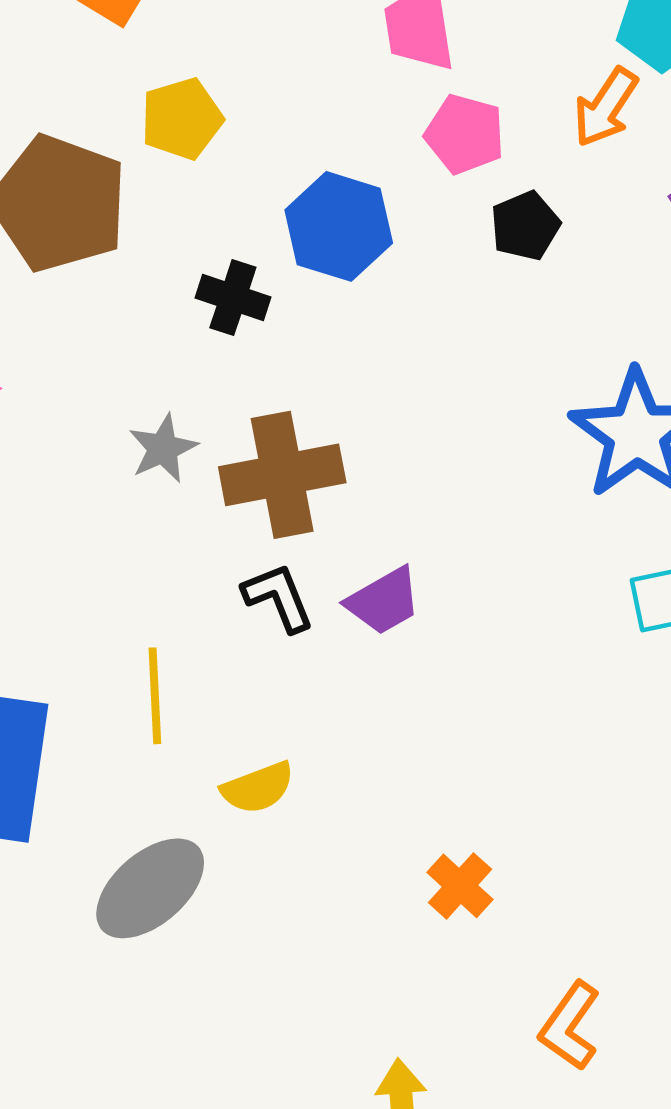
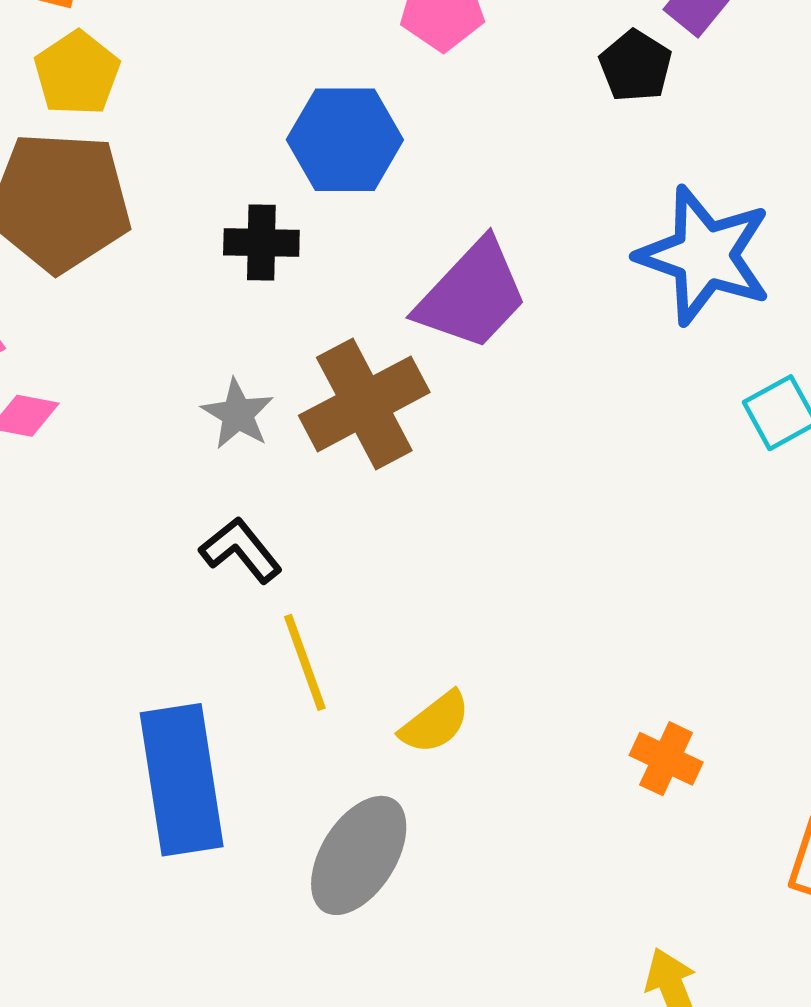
yellow pentagon: (182, 119) -> (77, 73), moved
black pentagon: (525, 226) -> (636, 66), moved
black L-shape: (278, 597) -> (241, 550), moved
purple trapezoid: (384, 601) -> (472, 295), moved, size x1.5

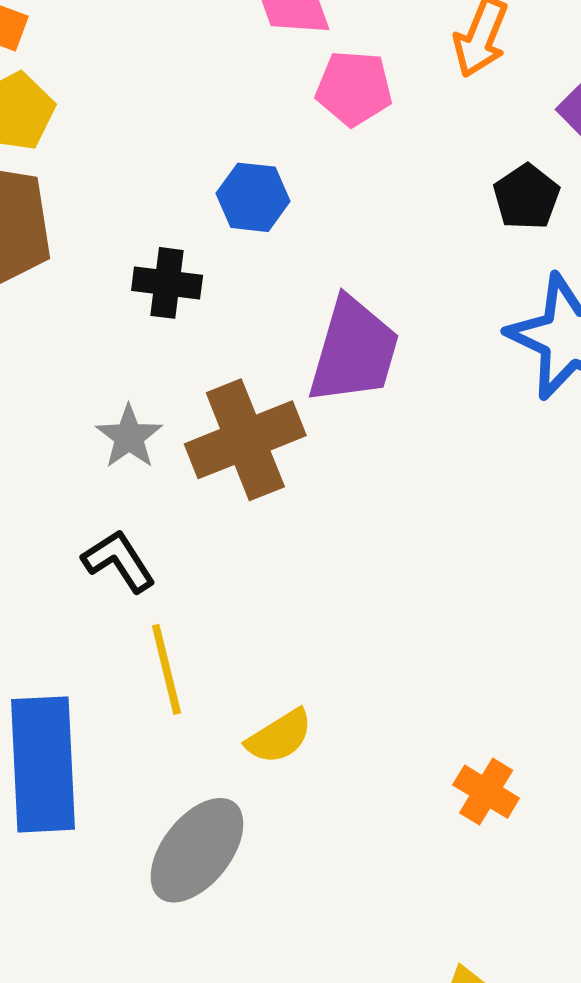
black pentagon: (636, 66) -> (526, 197), moved
blue hexagon: (345, 140) -> (253, 197), size x0.7
purple trapezoid: (472, 295) -> (354, 351), turned -33

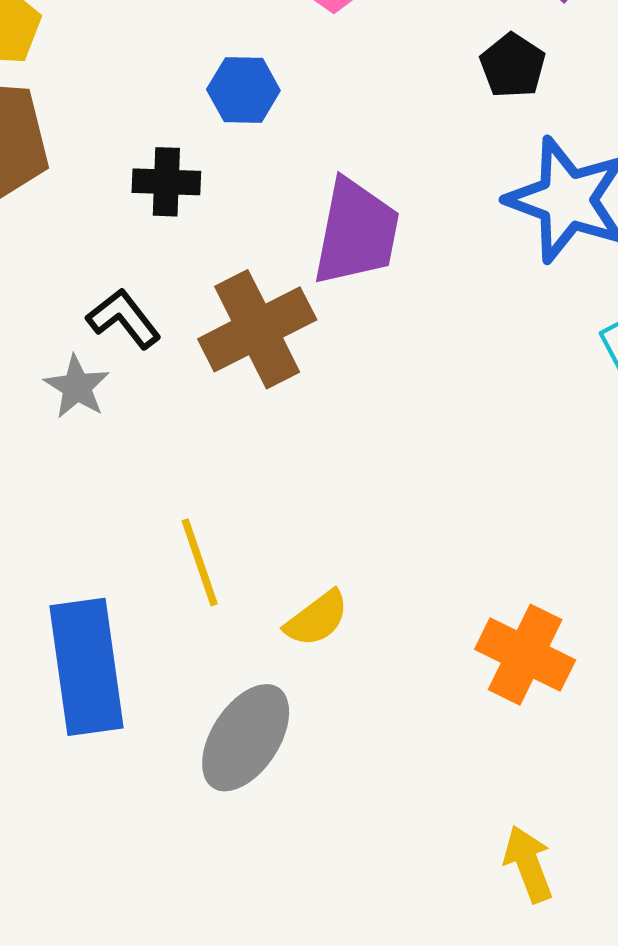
gray star: (129, 437) -> (77, 387), moved
black L-shape: (119, 561) -> (124, 319), moved
orange cross: (486, 792) -> (525, 655), size x1.5

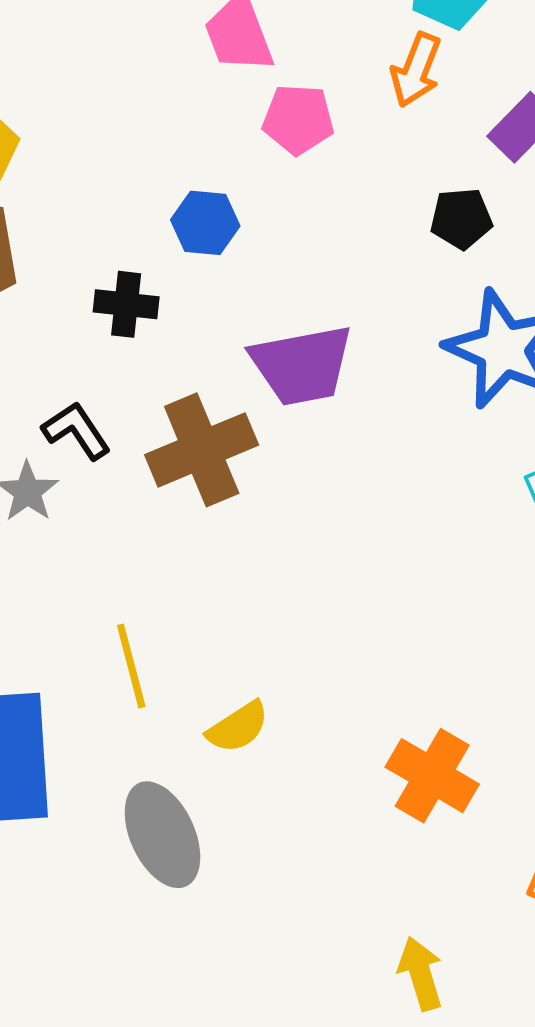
black pentagon: (513, 66) -> (461, 219), turned 30
purple trapezoid: (356, 232) -> (302, 365), turned 64
gray ellipse: (246, 738) -> (162, 835), turned -62

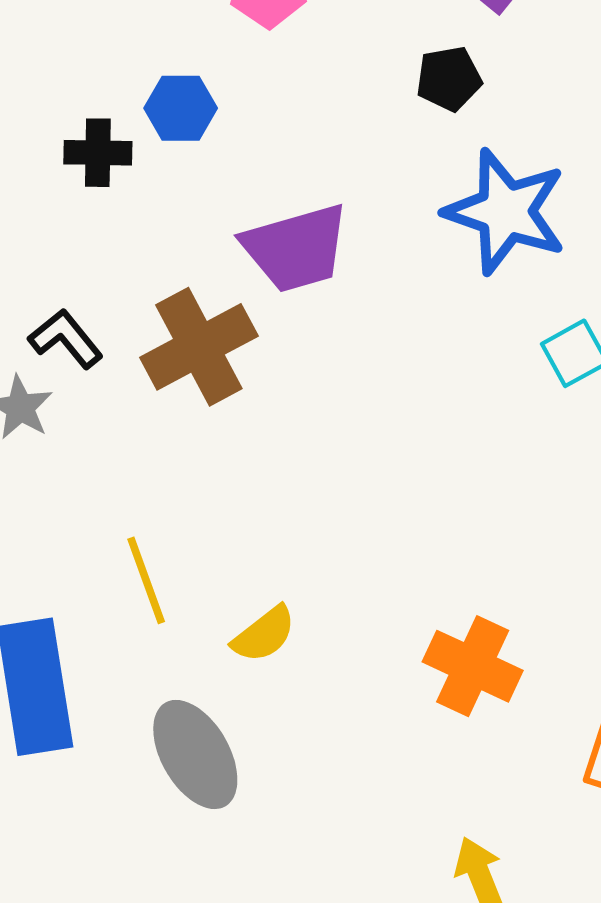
black cross: (126, 304) -> (98, 153), moved

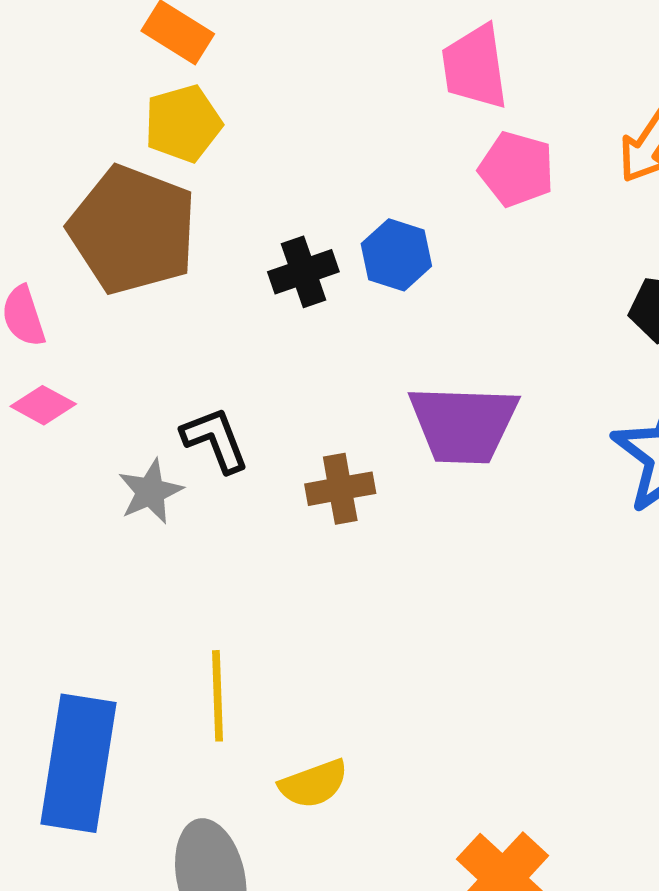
black cross: (98, 153) -> (303, 272), turned -38
brown cross: (199, 347) -> (340, 489), size x0.6

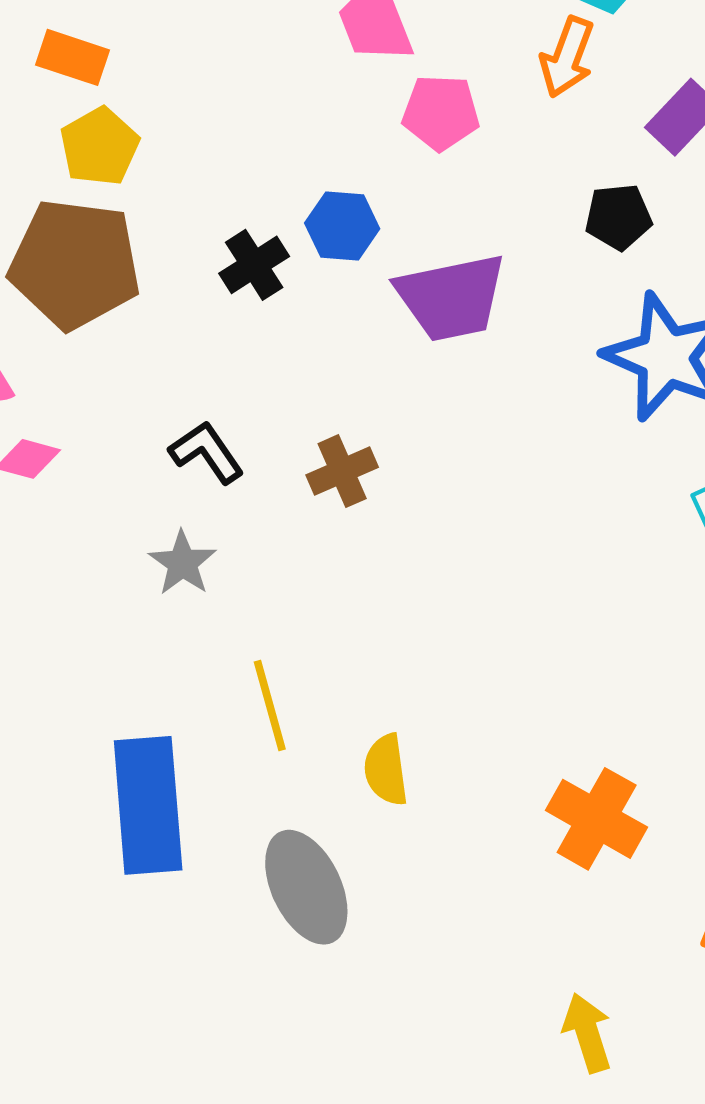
purple trapezoid: (463, 424) -> (451, 297), moved
gray star: (150, 492) -> (182, 563), moved
yellow semicircle: (314, 784) -> (386, 770), turned 116

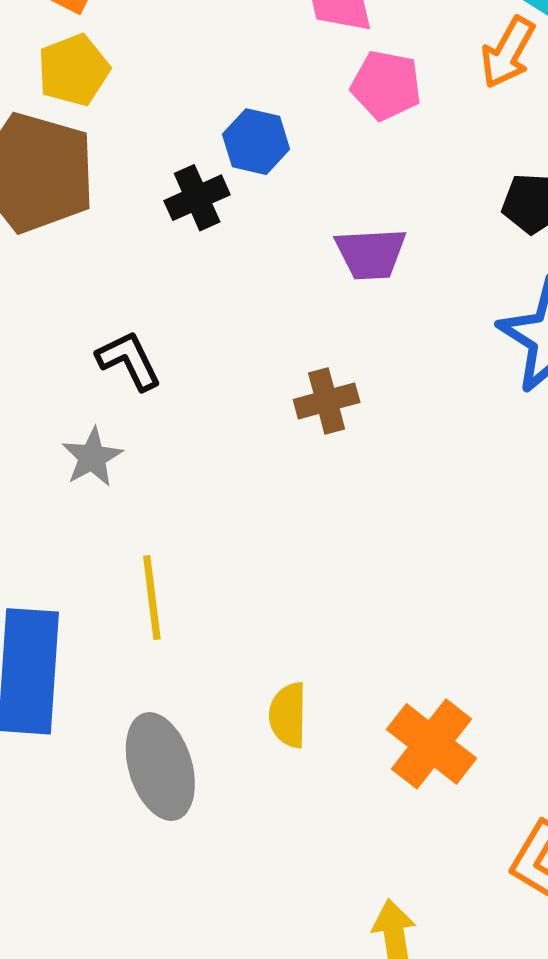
blue hexagon: (342, 226) -> (256, 142), moved
purple trapezoid: (451, 297) -> (371, 254), size x0.7
brown cross: (342, 471) -> (327, 401), moved
yellow semicircle: (386, 770) -> (288, 715), moved

